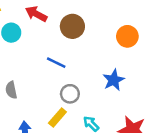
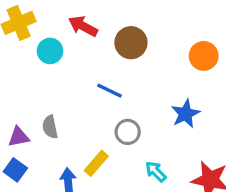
yellow rectangle: (57, 118) -> (96, 163), moved

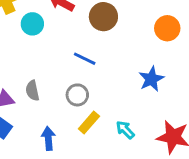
gray circle: (128, 132) -> (77, 95), moved
yellow rectangle: (96, 163) -> (89, 123), moved

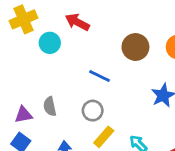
brown circle: (103, 17) -> (135, 47), moved

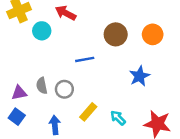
blue line: (100, 76) -> (85, 59), turned -36
gray circle: (93, 111) -> (64, 89), moved

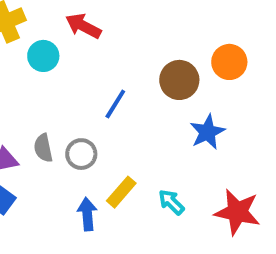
brown circle: (116, 34) -> (179, 80), moved
blue line: (85, 59) -> (115, 104), turned -48
blue arrow: (55, 125) -> (87, 214), moved

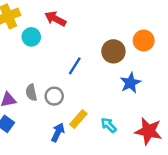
blue arrow: (87, 214) -> (58, 132), turned 30

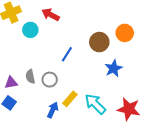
cyan arrow: (109, 125) -> (95, 104), size x1.6

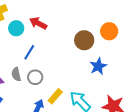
red arrow: (51, 15) -> (38, 23), moved
blue line: (67, 54) -> (29, 52), moved

